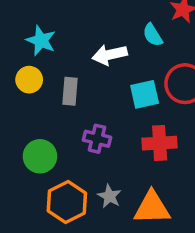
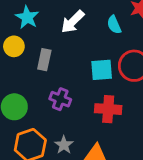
white arrow: (110, 55) -> (73, 22), moved, turned -40

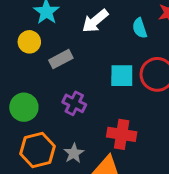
gray rectangle: (44, 60) -> (61, 59), turned 45
red cross: (108, 109) -> (122, 134), moved

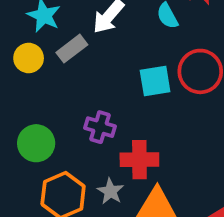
gray rectangle: (61, 59) -> (72, 49), moved
red cross: (122, 134) -> (139, 160), moved

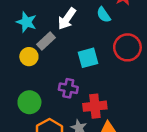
yellow circle: (29, 58) -> (29, 57), moved
cyan square: (155, 81) -> (88, 58), moved

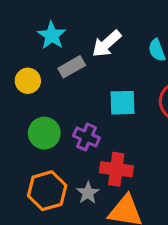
yellow circle: (29, 57) -> (28, 81), moved
green circle: (29, 102) -> (44, 133), moved

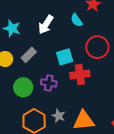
gray rectangle: (72, 67) -> (29, 55), moved
red cross: (116, 169) -> (80, 75), moved

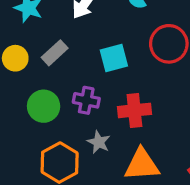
red cross: (80, 75) -> (134, 110), moved
gray star: (59, 116) -> (99, 142), moved

